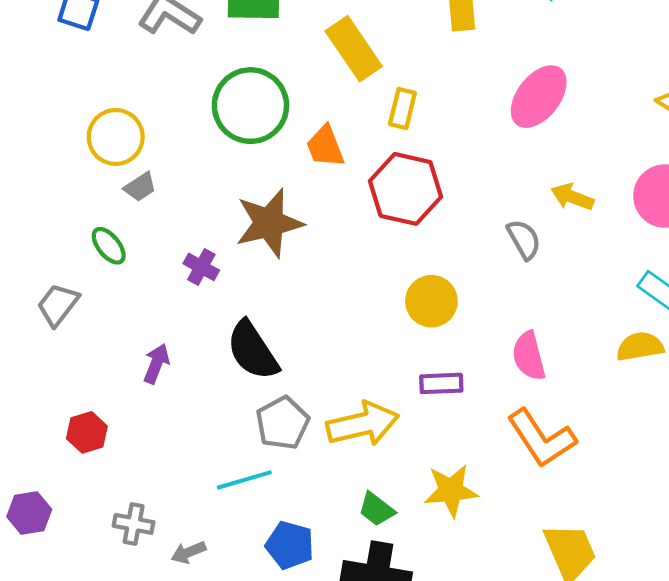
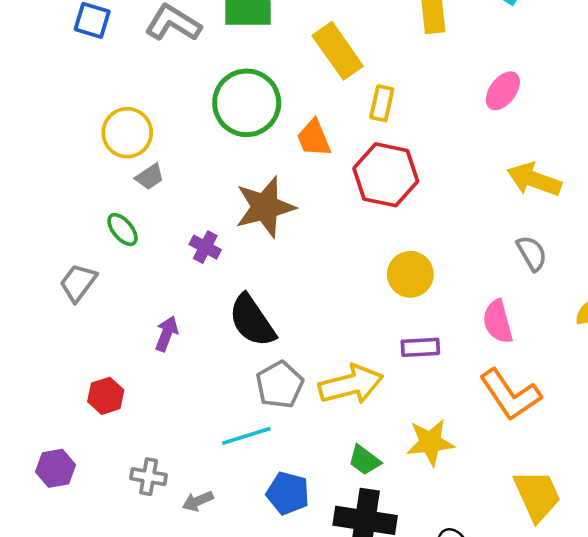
pink ellipse: (539, 97) -> (503, 91), size x0.7
yellow arrow: (572, 197) -> (534, 180), size x1.4
gray semicircle: (524, 239) -> (532, 253), moved

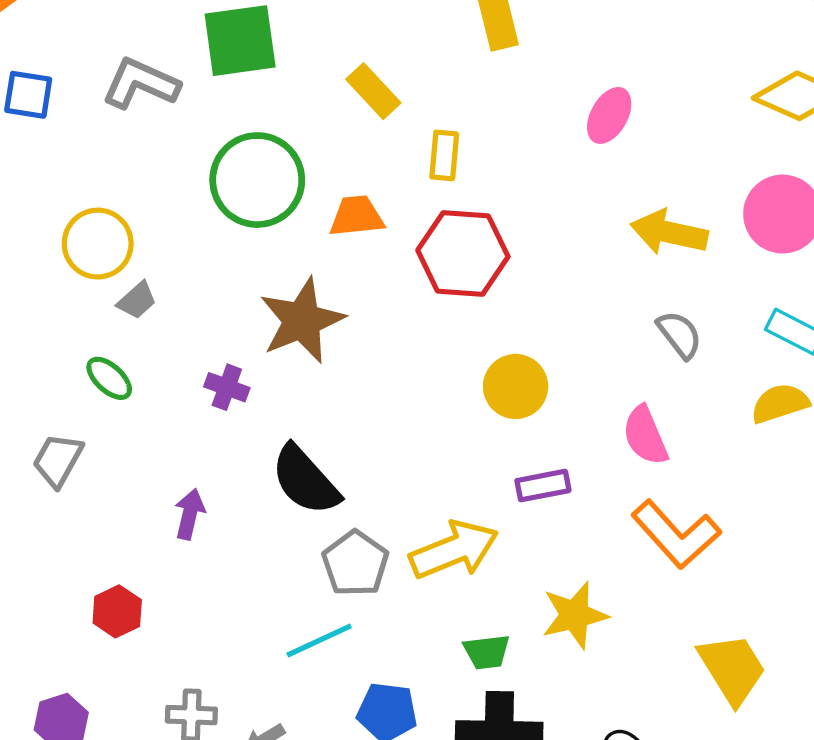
yellow rectangle: (338, 51) -> (373, 91), size x0.7
orange trapezoid: (314, 138) -> (357, 216), turned 114
green trapezoid: (364, 460) -> (487, 652), turned -36

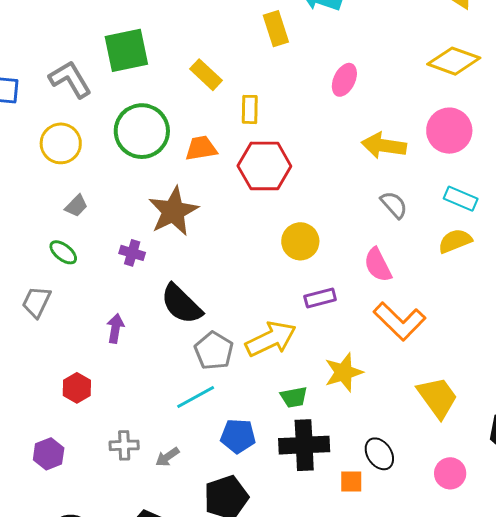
gray L-shape: (141, 83) -> (70, 79), turned 39
yellow circle: (98, 244) -> (61, 143), moved

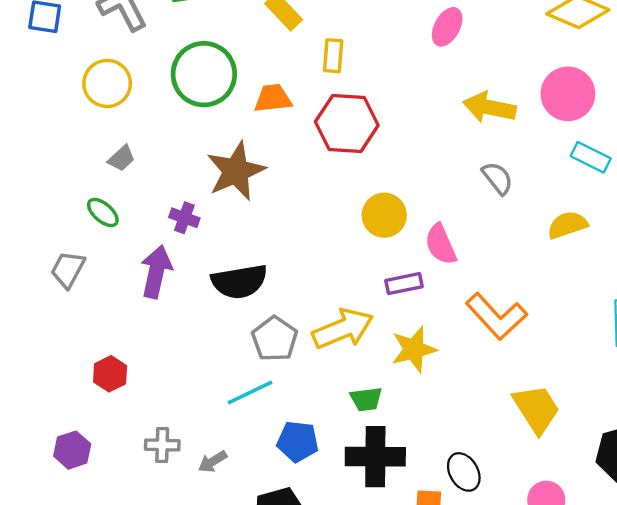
cyan rectangle: (461, 199) -> (591, 157), moved
pink semicircle: (378, 265) -> (441, 244), moved
black semicircle: (181, 304) -> (239, 282), turned -57
purple arrow: (115, 328) -> (156, 272), moved, size x1.5
yellow star: (344, 372) -> (414, 349), moved

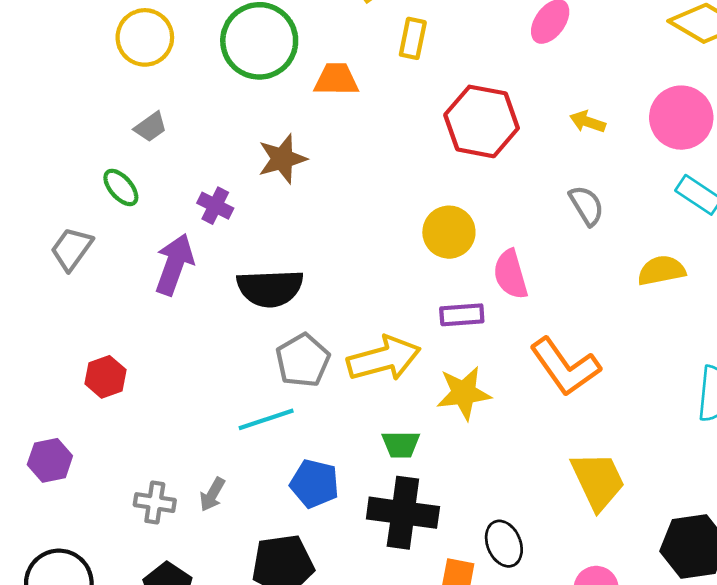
yellow arrow: (489, 107) -> (588, 122), size x0.6
red hexagon: (347, 123) -> (482, 121), moved
brown star: (236, 171) -> (282, 159), size x0.7
gray cross: (162, 445) -> (155, 503), moved
gray arrow: (213, 462) -> (212, 494), turned -36

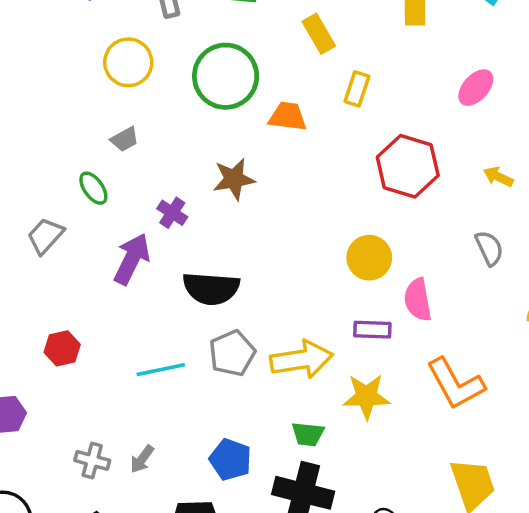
cyan line: (266, 419) -> (161, 370), moved

